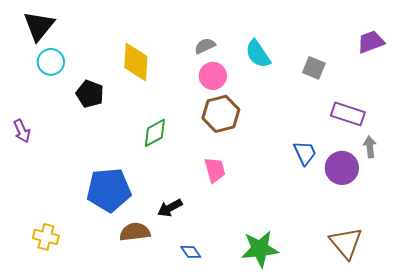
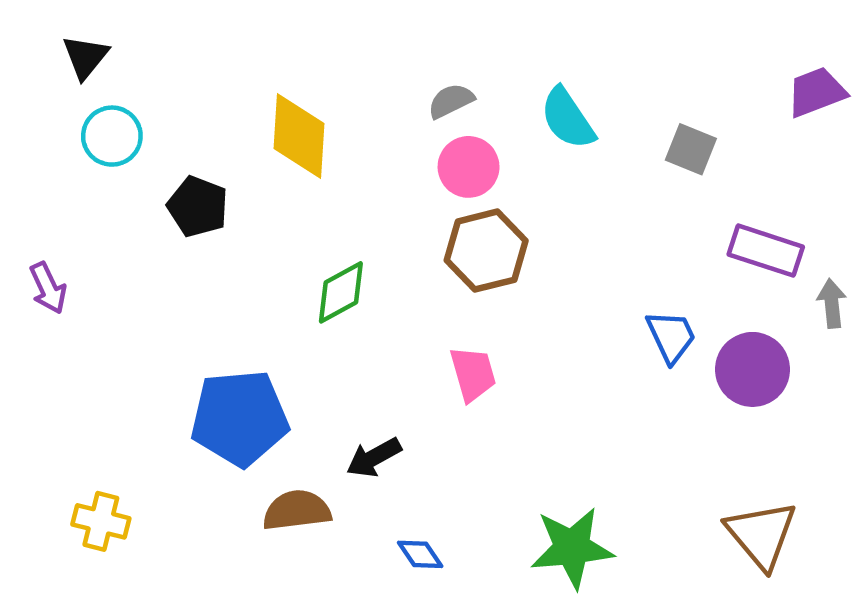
black triangle: (39, 26) -> (85, 57), size x0.7
gray arrow: (370, 147) -> (832, 303), moved

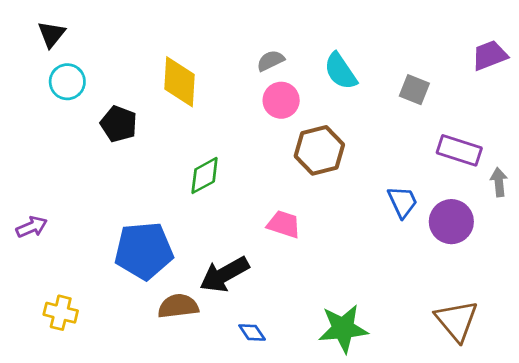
brown hexagon: (486, 251) -> (319, 150), moved
purple arrow: (48, 288) -> (32, 227), moved, turned -88
pink trapezoid: (473, 374) -> (284, 224), turned -56
black arrow: (374, 458) -> (224, 274), size x1.5

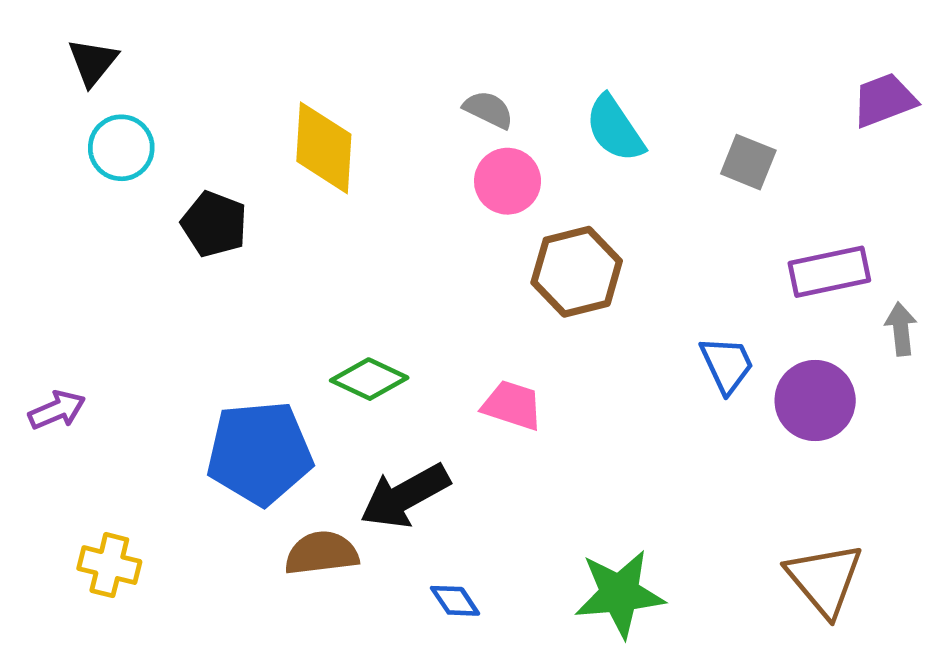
gray semicircle: (271, 61) -> (488, 110), turned 52
purple rectangle: (459, 150) -> (829, 272), turned -30
green diamond: (205, 175) -> (369, 379), moved, turned 54

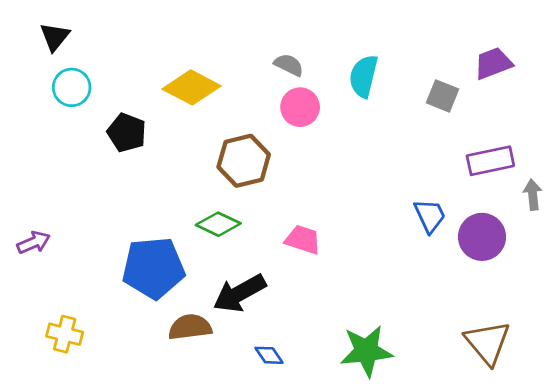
purple trapezoid: (884, 100) -> (493, 63), moved
cyan semicircle: (615, 129) -> (364, 76), turned 48
yellow diamond: (324, 148) -> (191, 87), turned -66
brown hexagon: (577, 272) -> (244, 161), moved

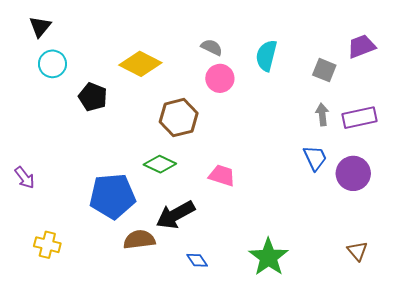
gray arrow: (533, 195) -> (322, 115), moved
purple arrow: (34, 243) -> (25, 178), turned 75
brown triangle: (488, 343) -> (357, 251), size x0.6
green star: (366, 351) -> (268, 257), turned -30

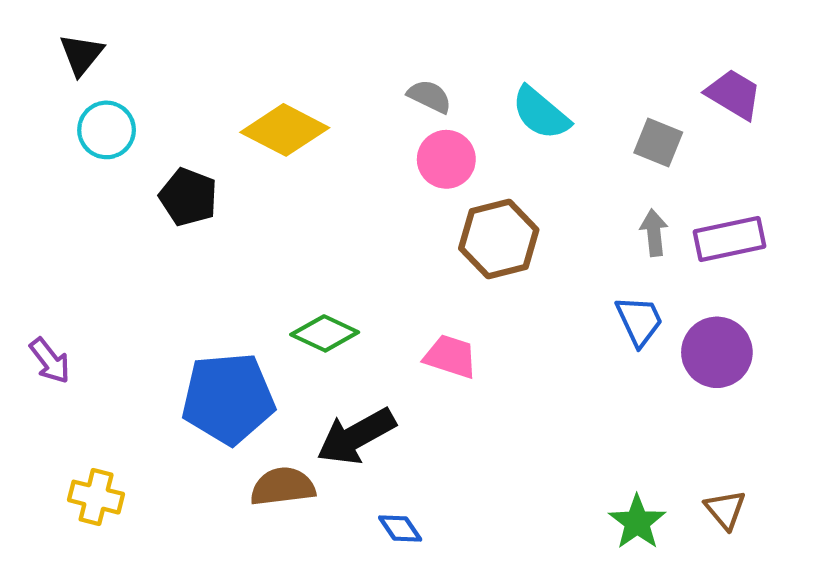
purple trapezoid: (361, 46) -> (734, 94), turned 52
cyan semicircle: (266, 56) -> (541, 113), turned -64
brown hexagon: (179, 118) -> (499, 239), moved
green star: (268, 257) -> (637, 522), moved, size x0.7

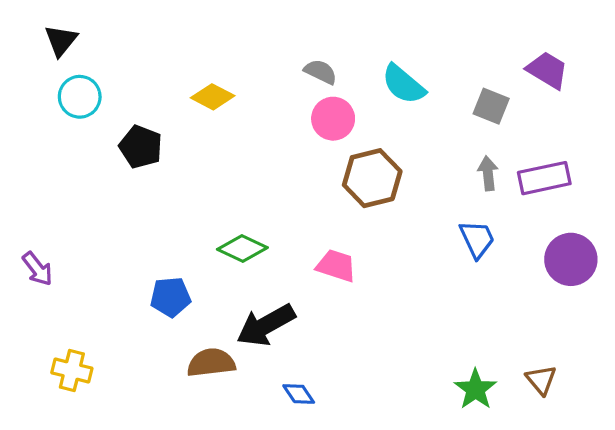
yellow diamond: (285, 130) -> (213, 97), size x0.7
purple circle: (717, 352) -> (571, 259), moved
blue pentagon: (228, 398) -> (170, 297), size x0.6

